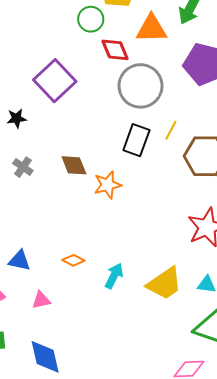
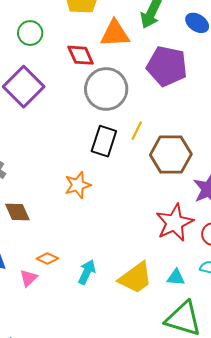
green circle: (91, 19) -> (30, 33), moved
brown diamond: (74, 165) -> (17, 212), moved
pink triangle: (41, 300) -> (28, 278), moved, turned -30

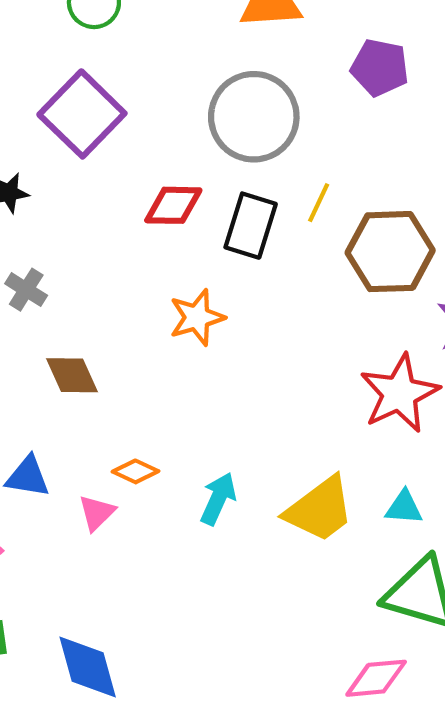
red diamond: (81, 55) -> (173, 205), moved, turned -64
purple pentagon: (167, 66) -> (380, 68), size x0.7

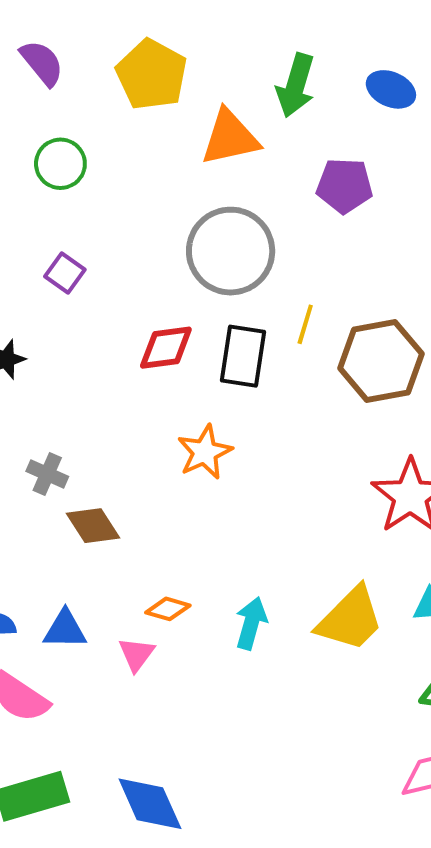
purple square: (82, 114) -> (65, 273), size x0.5
gray cross: (26, 290) -> (47, 474), moved

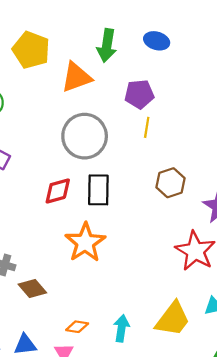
yellow line: (305, 324) -> (147, 127), moved
brown hexagon: (381, 361) -> (170, 183), size x0.7
orange star: (205, 452) -> (85, 243), size x1.4

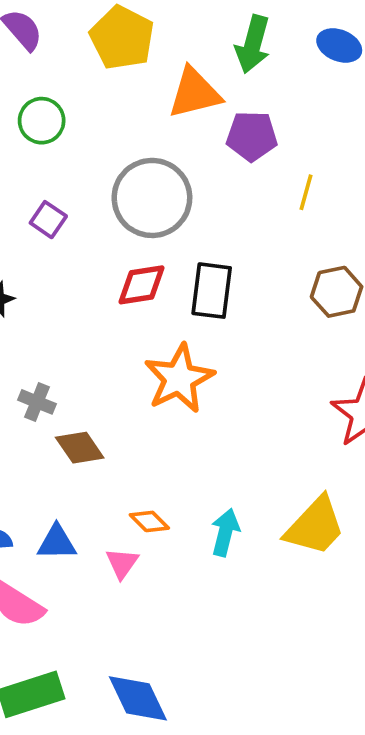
purple pentagon: (139, 94) -> (252, 136), moved
gray circle: (85, 136) -> (152, 198), moved
orange diamond: (77, 327) -> (149, 521), turned 30

